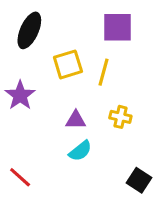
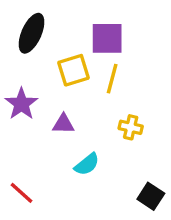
purple square: (117, 27) -> (107, 38), moved
purple triangle: (76, 120) -> (63, 124), moved

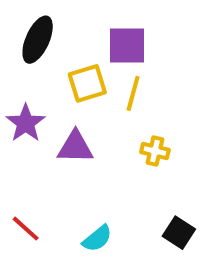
purple triangle: (63, 124) -> (75, 147), size x1.4
cyan semicircle: (87, 164) -> (97, 239), moved

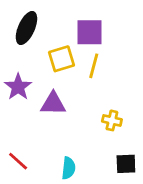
yellow cross: (155, 151) -> (112, 120), moved
black square: (179, 233) -> (126, 164), turned -35
cyan semicircle: (97, 239) -> (69, 168), turned -45

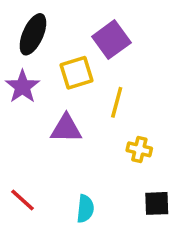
purple square: (90, 32) -> (111, 40), turned -36
yellow line: (94, 66) -> (117, 102), moved
purple star: (18, 87) -> (22, 87), moved

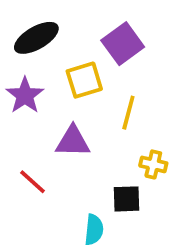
black ellipse: (33, 34) -> (36, 38), turned 36
red line: (22, 200) -> (33, 182), moved
black square: (157, 203) -> (126, 199), moved

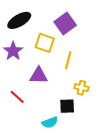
yellow square: (84, 80) -> (45, 43), turned 36
cyan semicircle: (94, 230) -> (50, 122), turned 63

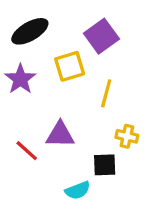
yellow square: (45, 43) -> (70, 66), turned -36
purple triangle: (39, 75) -> (60, 135), moved

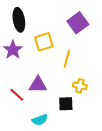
black ellipse: (30, 31) -> (19, 20), turned -70
purple square: (101, 36) -> (78, 23), moved
cyan semicircle: (78, 190) -> (40, 120), moved

